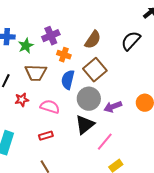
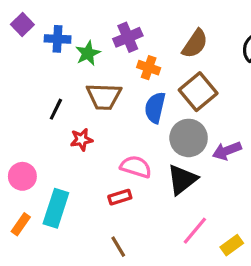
pink semicircle: (50, 107) -> (136, 167), moved
pink line: (105, 142) -> (195, 231), moved

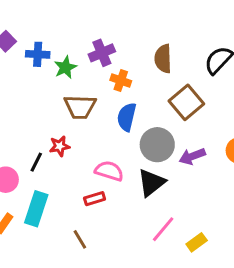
brown semicircle: (195, 44) -> (163, 59), turned 144
brown square: (198, 92) -> (186, 102), moved
black line: (56, 109) -> (36, 162), moved
brown line: (118, 247) -> (80, 239), moved

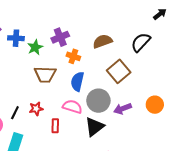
brown semicircle: (163, 59) -> (102, 41), turned 72
red star: (60, 146) -> (36, 109), moved
pink semicircle: (109, 171) -> (72, 107), moved
red rectangle: (95, 199) -> (55, 126), moved, turned -72

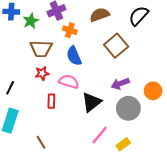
blue semicircle: (77, 81) -> (74, 56), turned -36
gray circle: (98, 101) -> (128, 108), moved
orange circle: (155, 105) -> (153, 91), moved
red star: (36, 109) -> (42, 73), moved

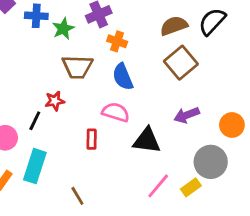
brown semicircle: (100, 15) -> (174, 26), moved
red star: (42, 73) -> (55, 101), moved
black triangle: (91, 102) -> (147, 141), turned 45
gray circle: (128, 108) -> (211, 162), moved
yellow rectangle: (123, 144) -> (191, 187), moved

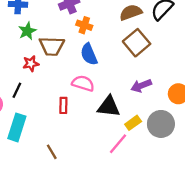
green star: (63, 29) -> (27, 31), moved
red star: (55, 101) -> (31, 64), moved
yellow rectangle: (191, 187) -> (133, 123), moved

